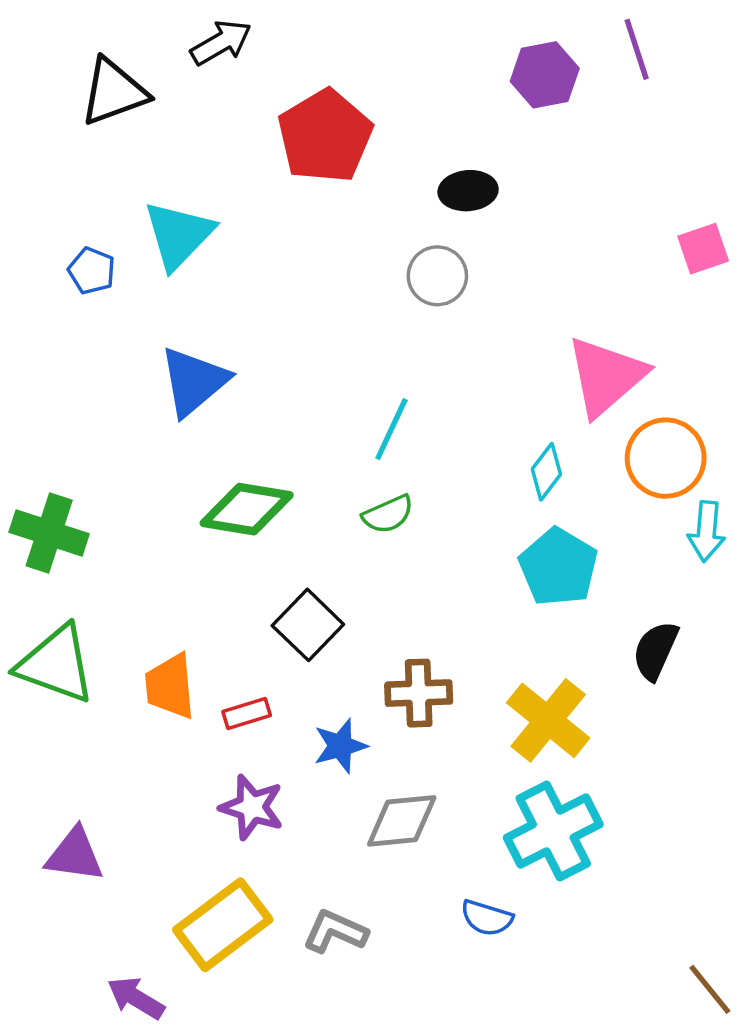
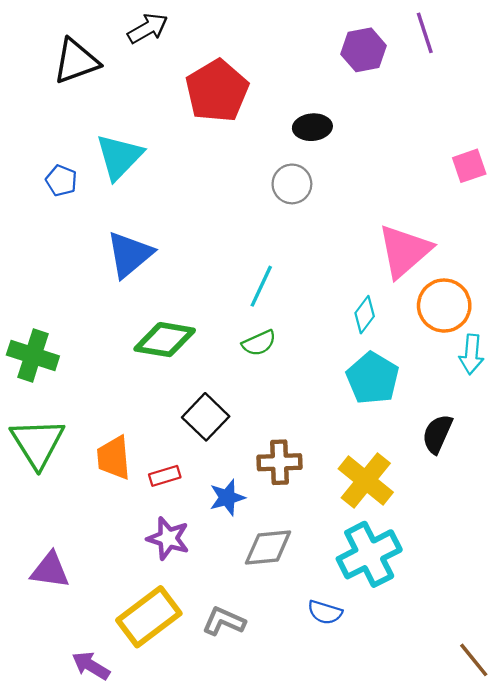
green triangle: (56, 664) -> (37, 443), turned 38

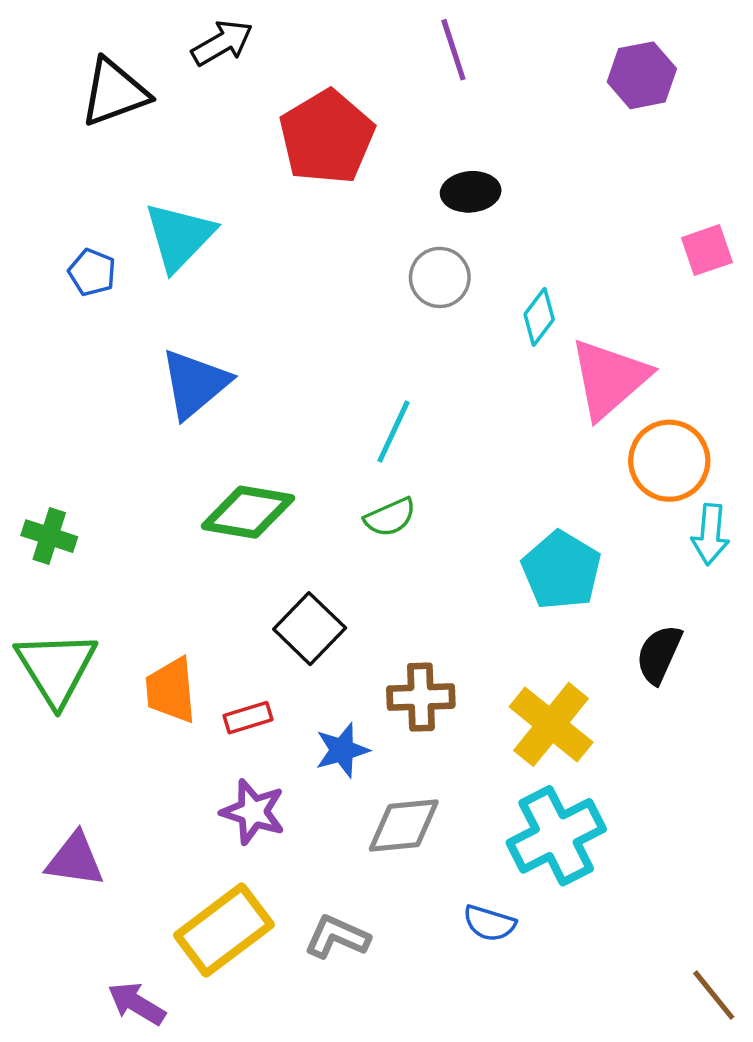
purple line: (425, 33) -> (453, 50), moved
purple hexagon: (364, 50) -> (642, 75), moved
cyan diamond: (365, 315) -> (539, 317), moved
green cross: (33, 355) -> (49, 536), size x0.7

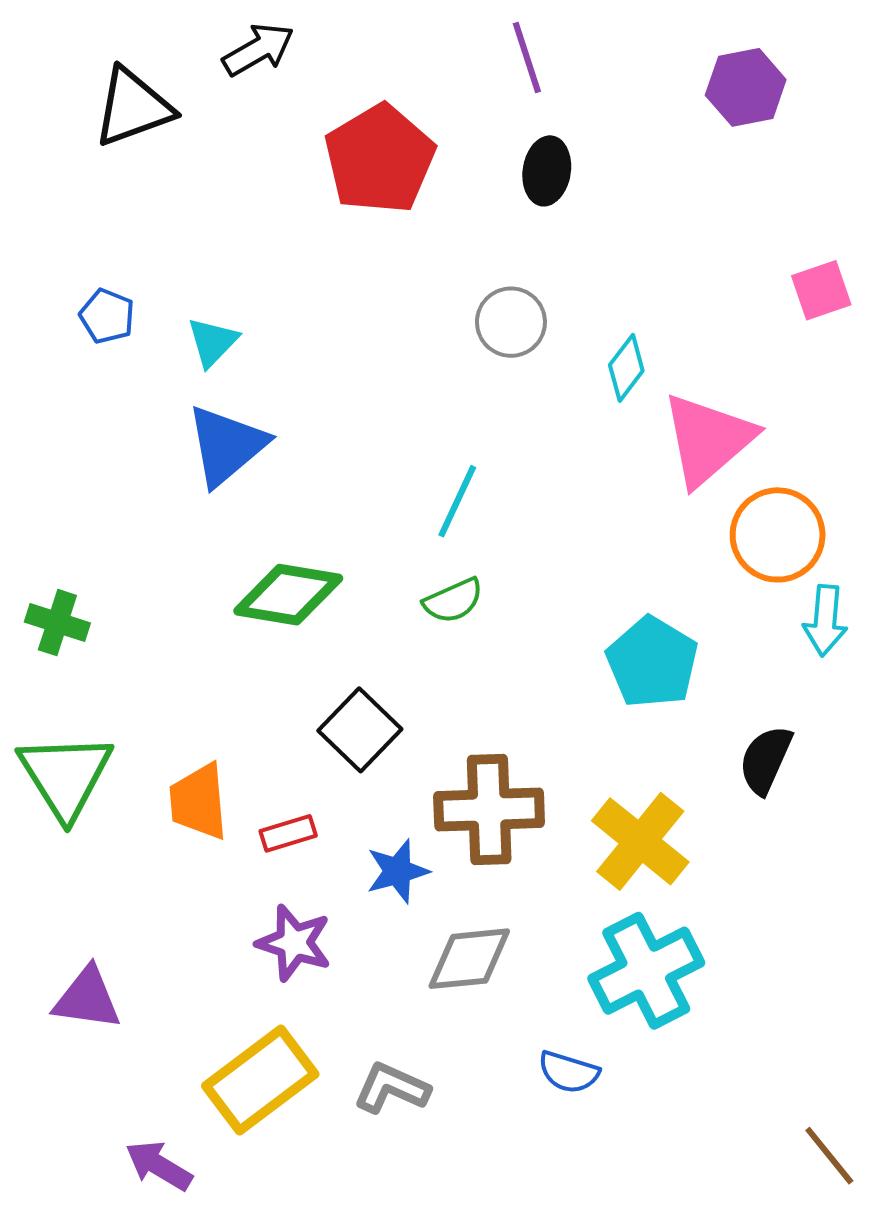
black ellipse: (471, 192) -> (547, 171), moved, turned -76
cyan triangle: (179, 236) -> (213, 342), moved, size x0.6
brown cross: (421, 697) -> (489, 810), size x1.4

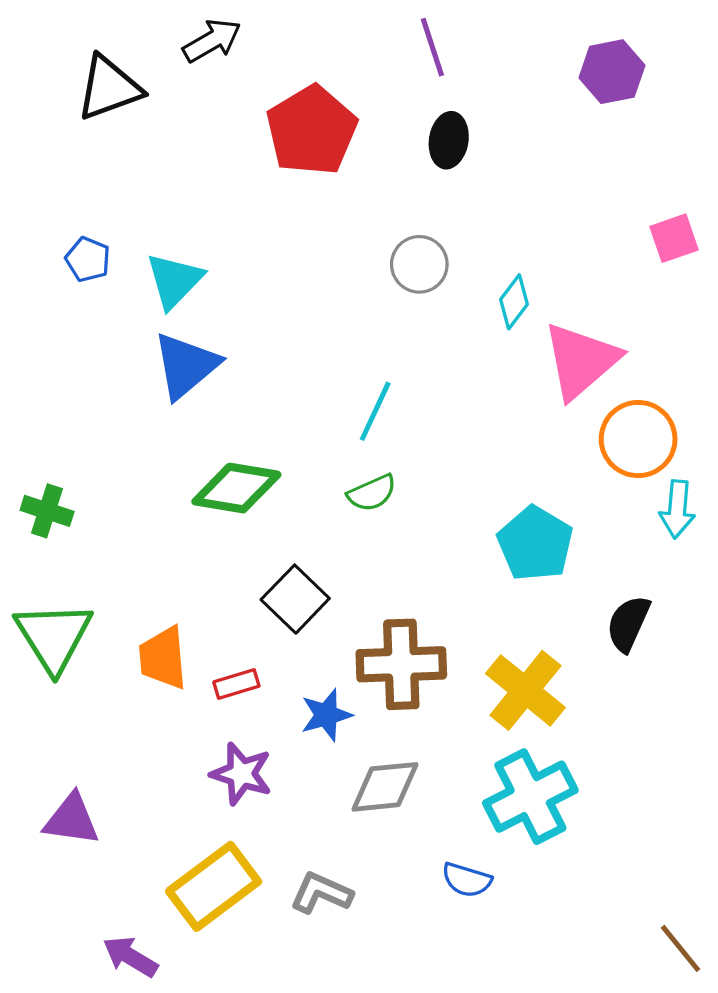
cyan triangle: (213, 342) -> (174, 281), size x1.4

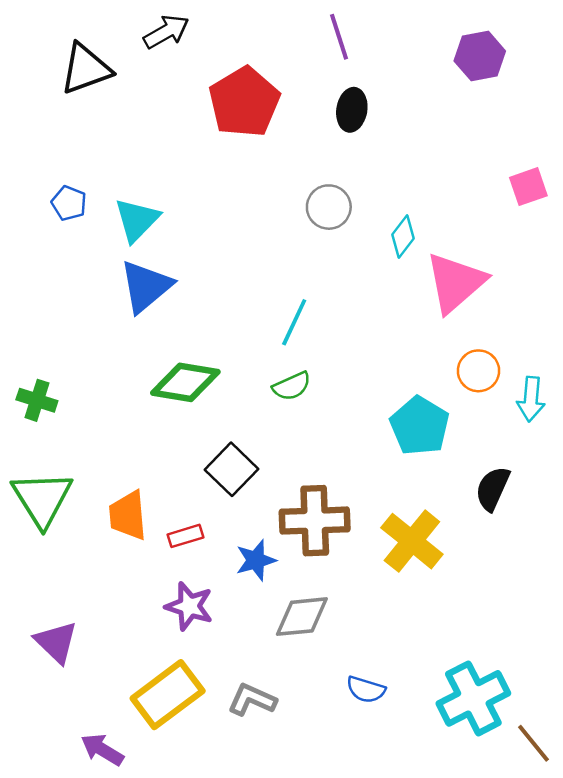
orange circle: (638, 439) -> (478, 371), moved, size x0.7
cyan cross: (530, 797) -> (473, 698), moved
purple triangle: (72, 819) -> (56, 642), turned 36

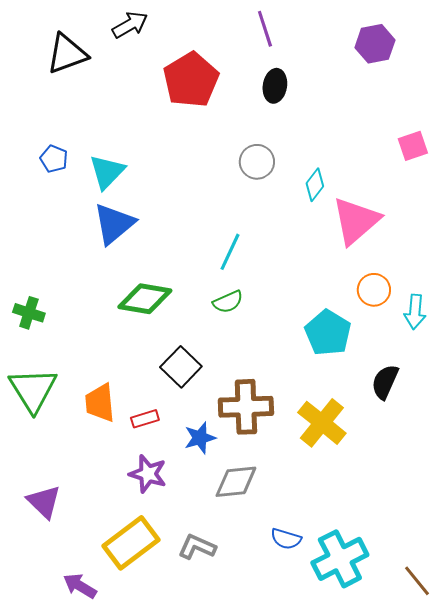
cyan cross: (473, 698) -> (340, 559), moved

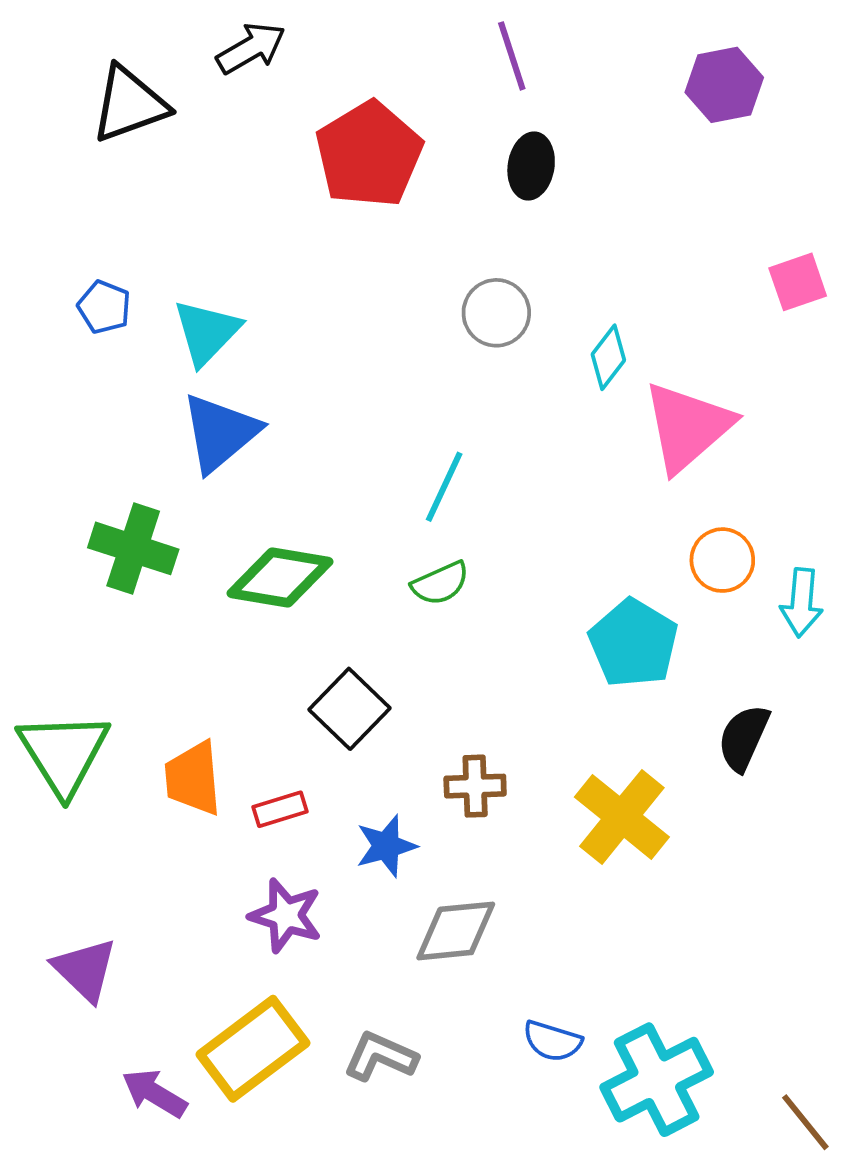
green cross: (29, 313) -> (133, 548), moved, size x1.4
brown cross: (246, 407) -> (475, 786), size x0.6
purple arrow: (80, 586) -> (154, 1093), moved

